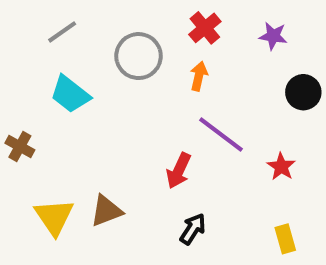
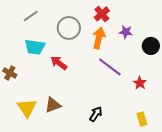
purple star: (273, 36) -> (126, 32), moved
orange arrow: (199, 76) -> (99, 38), size x1.5
cyan trapezoid: (70, 94) -> (35, 47), turned -30
red arrow: (179, 171) -> (59, 63), moved, turned 102

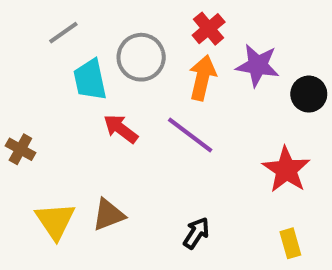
purple star: (126, 32) -> (258, 65), size x1.5
cyan trapezoid: (35, 47) -> (90, 80), moved, turned 70
purple line: (110, 67) -> (190, 135), moved
red star: (140, 83) -> (286, 170), size x1.6

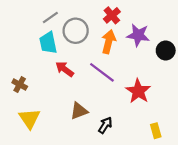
gray line: (63, 33) -> (50, 18), moved
brown cross: (20, 149) -> (20, 85), moved
red star: (286, 170) -> (138, 91), moved
brown triangle: (108, 215) -> (79, 111), moved

